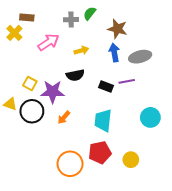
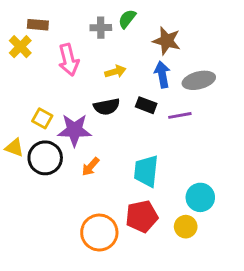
pink arrow: (48, 42) -> (69, 60), turned 110
black rectangle: (106, 87) -> (146, 105), moved
cyan circle: (150, 117) -> (200, 197), moved

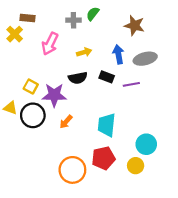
brown star: (167, 41) -> (134, 25), moved
pink arrow: (69, 60) -> (50, 44), turned 40

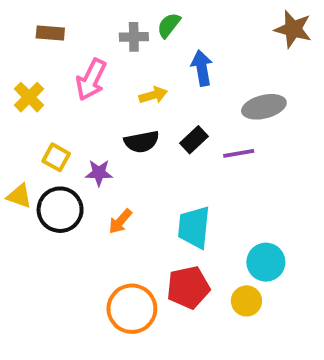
brown star: (134, 25) -> (293, 29), moved
yellow cross: (15, 34) -> (29, 97), moved
blue arrow: (118, 54) -> (202, 68), moved
black rectangle: (107, 77) -> (194, 140), turned -64
purple star: (54, 95) -> (99, 173), size x0.6

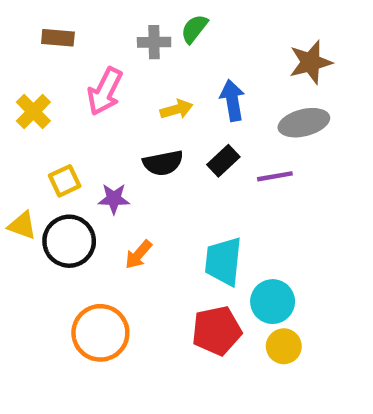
brown star: (293, 29) -> (311, 62), moved, turned -30
blue arrow: (202, 68) -> (232, 100), moved
yellow square: (56, 157) -> (65, 181), turned 36
cyan circle: (266, 262) -> (273, 302), moved
orange circle: (132, 309) -> (100, 333), moved

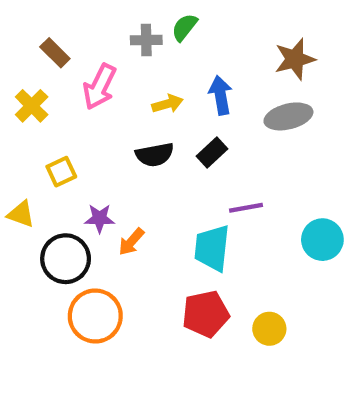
brown rectangle: (58, 38) -> (55, 53), moved, turned 40
purple line: (275, 176) -> (246, 208), moved
purple star: (114, 199) -> (100, 218), moved
black circle: (69, 241) -> (66, 259), moved
cyan circle: (273, 302) -> (322, 240), moved

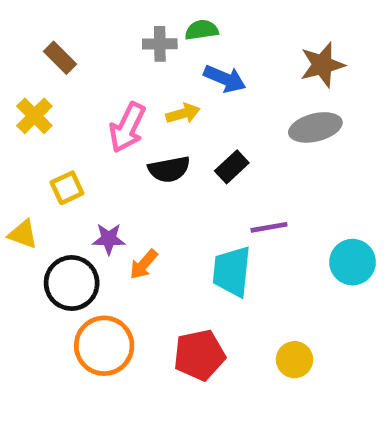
green semicircle: (184, 27) -> (202, 30), turned 44
pink arrow: (100, 87) -> (127, 127), moved
blue arrow: (221, 95) -> (225, 79), moved, turned 123
red pentagon: (206, 314) -> (199, 355), moved

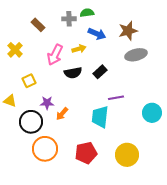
brown rectangle: (60, 58) -> (38, 25), moved
brown star: (322, 65) -> (128, 31), moved
yellow circle: (294, 360) -> (127, 155), size x1.5

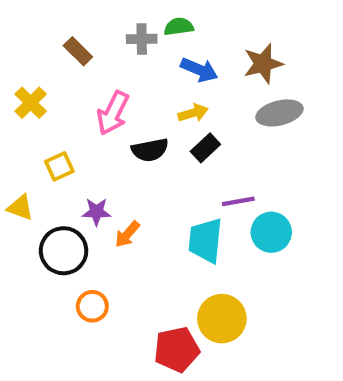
yellow arrow: (79, 49) -> (193, 113), moved
cyan circle: (152, 113) -> (271, 232), moved
orange circle: (45, 149) -> (92, 306), size x0.6
red pentagon: (86, 153) -> (177, 349), moved
yellow circle: (127, 155) -> (222, 319), moved

